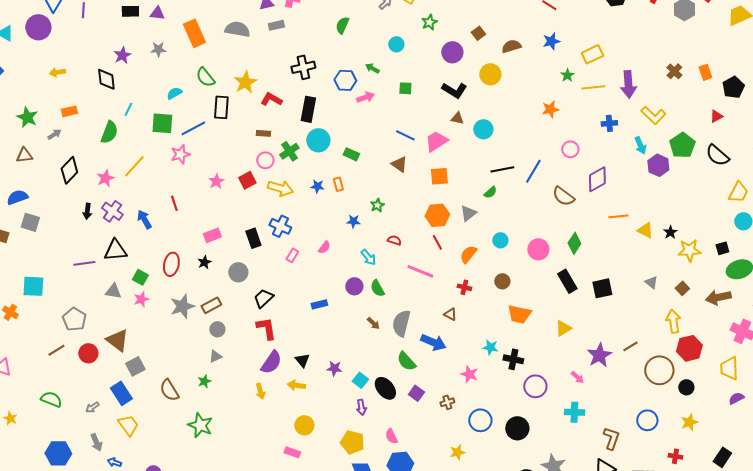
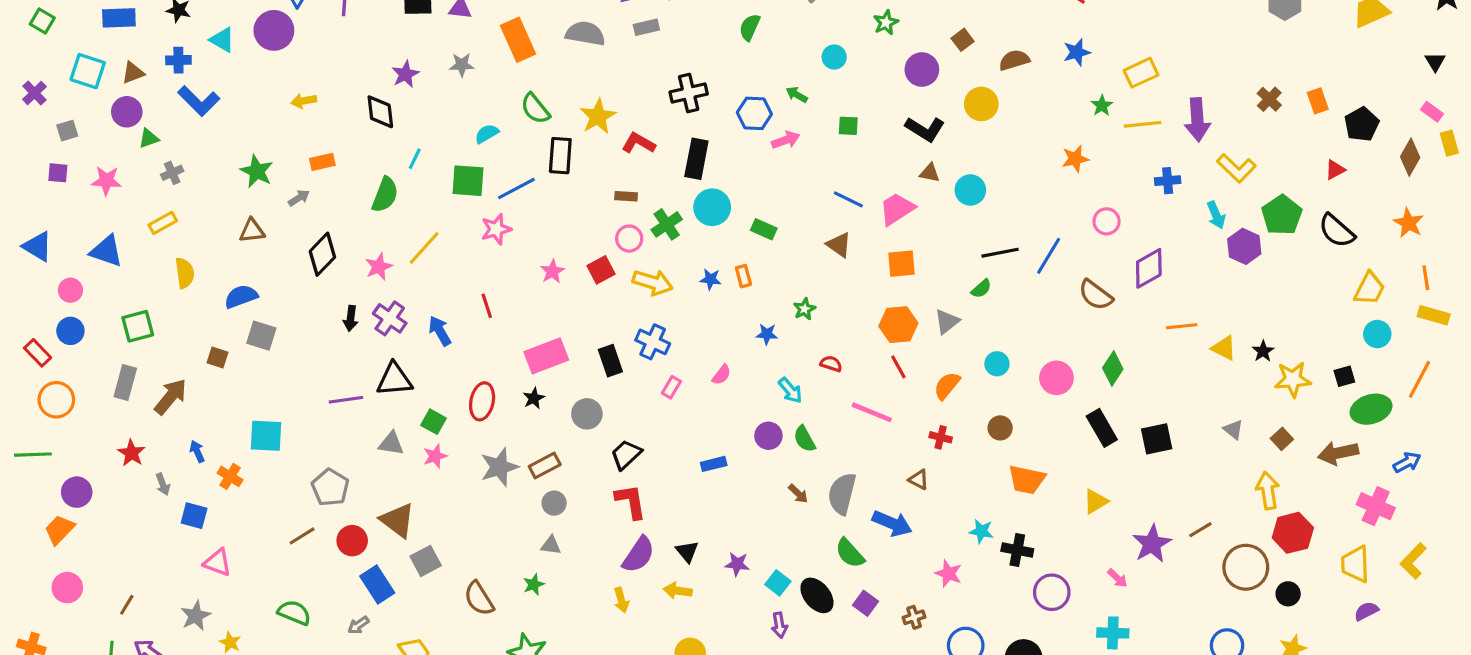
pink rectangle: (212, 235) -> (546, 356), size x1.5
gray triangle: (215, 356) -> (551, 545), turned 32
blue rectangle: (121, 393) -> (377, 584), moved

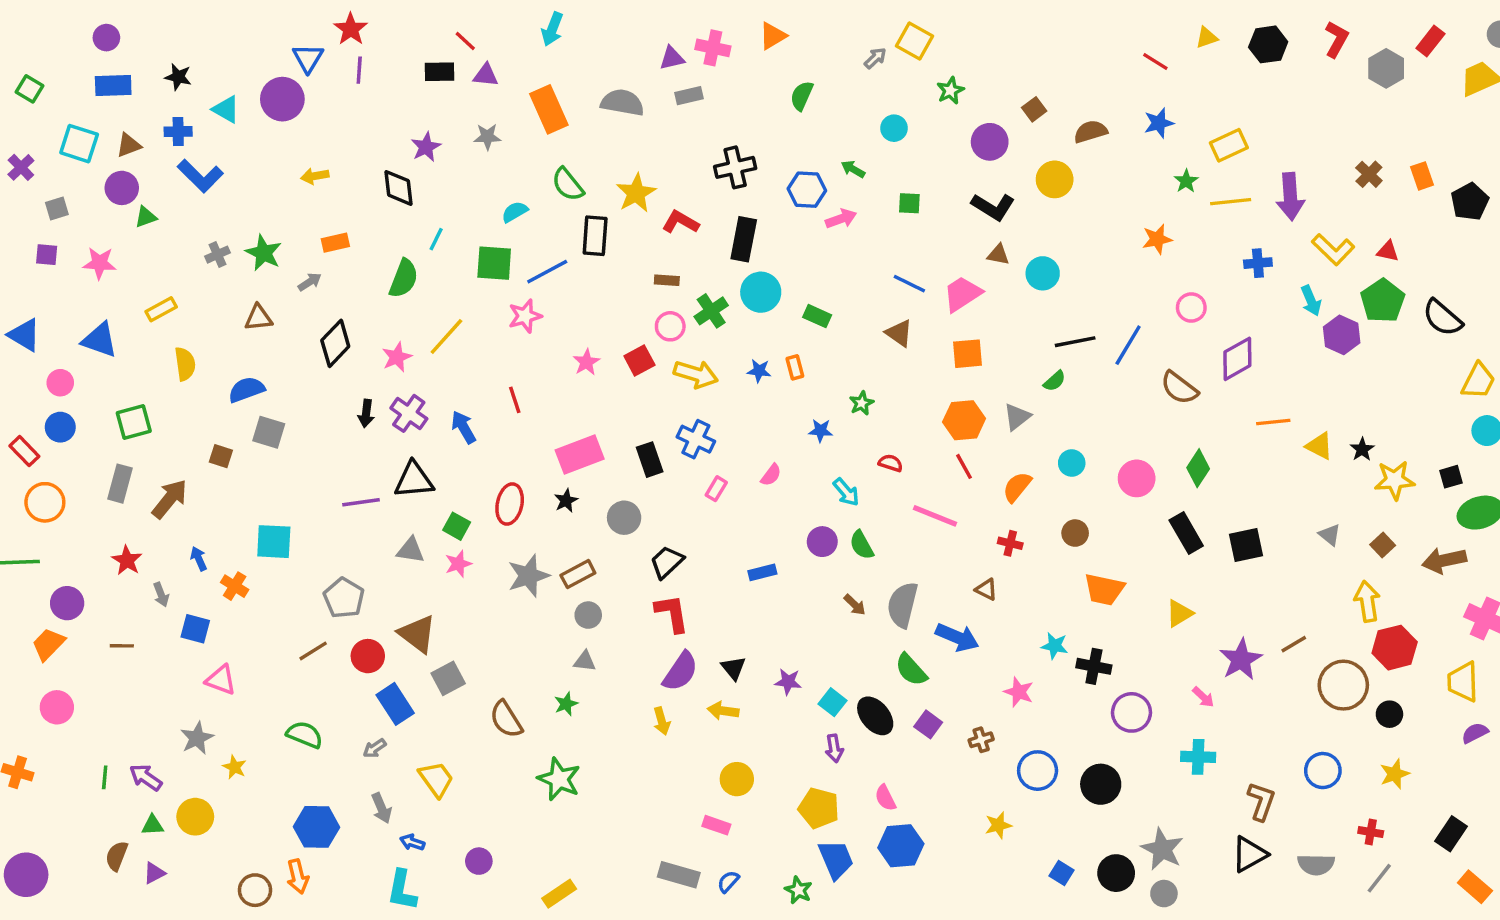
red triangle: (1335, 170) -> (1388, 251), moved, turned 40
gray cross: (172, 173) -> (217, 255), moved
brown line: (127, 605) -> (122, 646), moved, turned 60

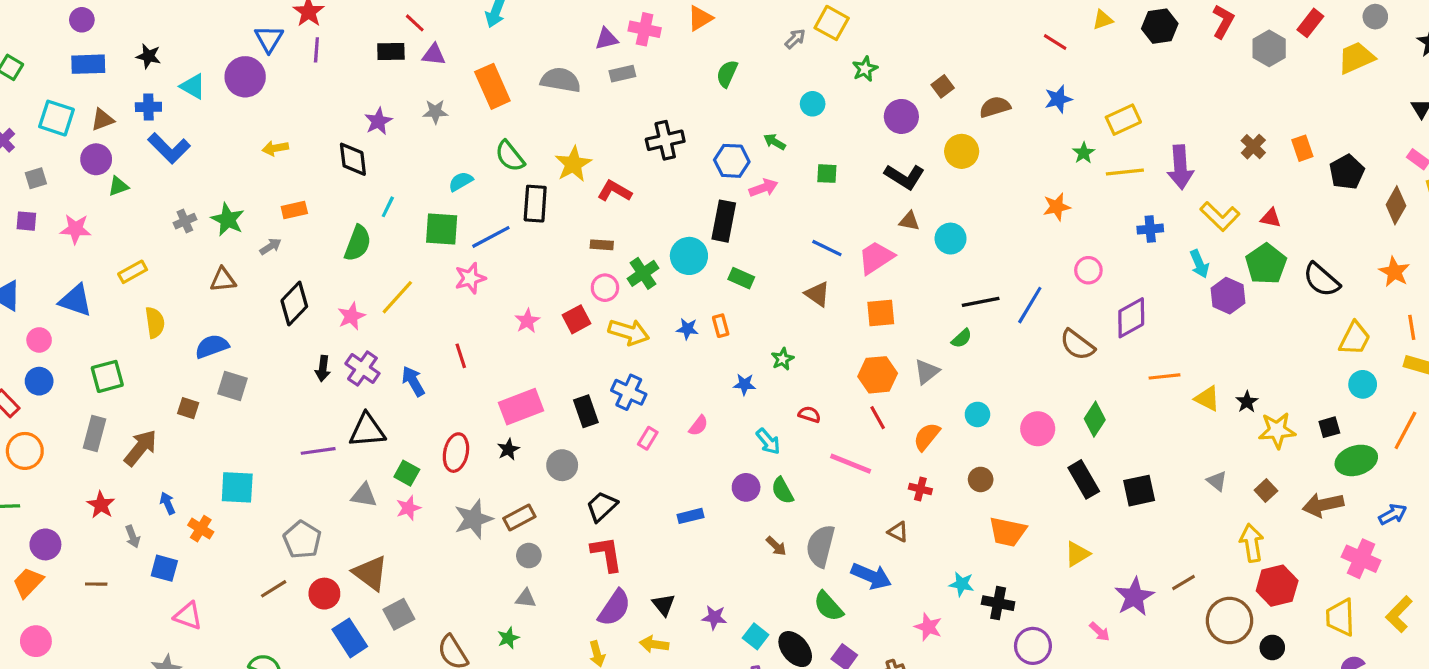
black rectangle: (744, 239) -> (724, 221), moved

